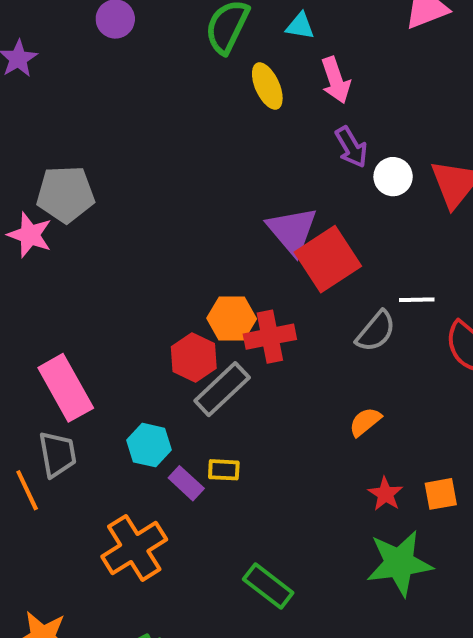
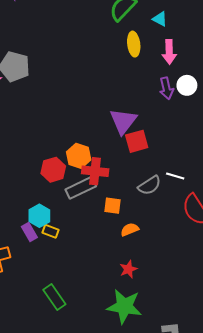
white circle: (393, 177) -> (187, 85), moved
red square: (328, 259) -> (137, 141), size x0.7
gray rectangle: (222, 389) -> (81, 188), moved
cyan hexagon: (149, 445) -> (39, 216), moved
orange square: (441, 494) -> (113, 206), moved

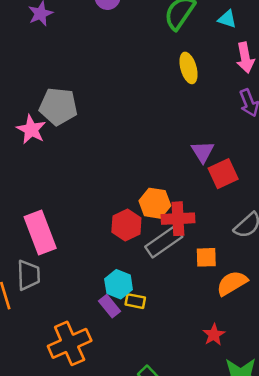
yellow ellipse: (134, 44) -> (189, 68), moved
purple triangle: (123, 121) -> (203, 152), size x0.7
orange semicircle: (130, 229) -> (232, 283), size x1.4
red star: (128, 269) -> (214, 335), moved

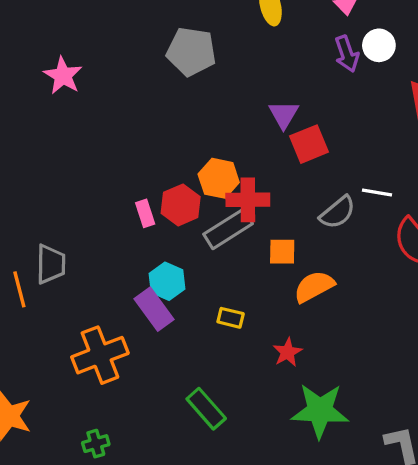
gray pentagon: (58, 106) -> (191, 52), moved
pink rectangle: (40, 233) -> (145, 213), moved, size x0.5
yellow rectangle: (135, 301) -> (231, 318), moved
purple rectangle: (110, 306) -> (154, 309), size x1.4

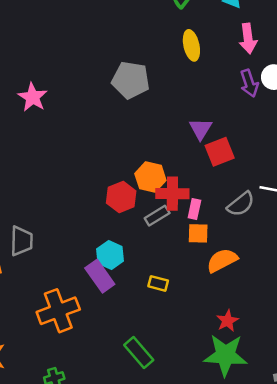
pink rectangle: (145, 213) -> (194, 209), moved, turned 30
gray rectangle: (228, 229) -> (157, 216), size x0.7
red star: (287, 352) -> (227, 321), moved

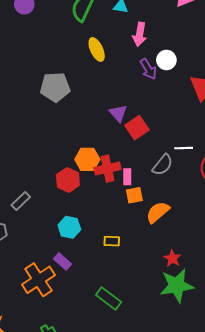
pink arrow: (248, 39) -> (140, 34), turned 30
gray rectangle: (157, 216) -> (21, 201), moved
purple rectangle: (100, 276) -> (62, 261), moved, size x0.7

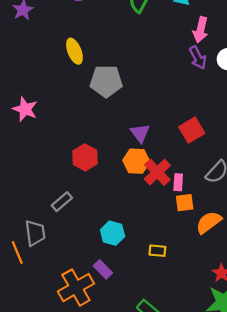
yellow ellipse: (97, 49) -> (74, 51), moved
purple arrow: (148, 69) -> (198, 58), moved
purple triangle: (118, 113) -> (140, 133), moved
red cross: (107, 169) -> (157, 172), turned -35
red hexagon: (68, 180) -> (85, 157), moved

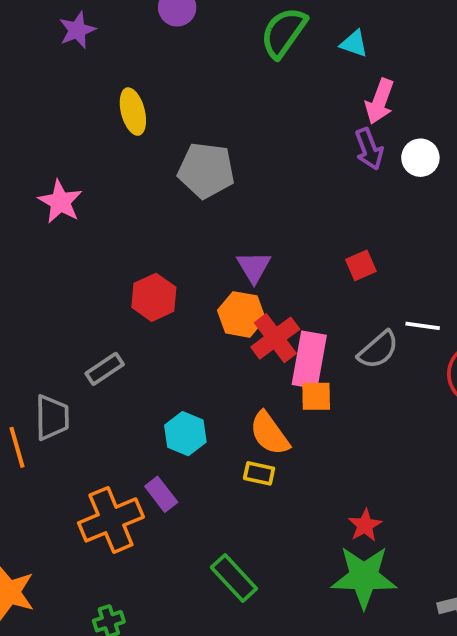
yellow ellipse: (74, 51) -> (133, 112), moved
red square: (192, 130) -> (361, 265), moved, size x0.7
pink rectangle: (178, 182) -> (309, 360), size x1.8
orange semicircle: (209, 222) -> (269, 433), moved, turned -96

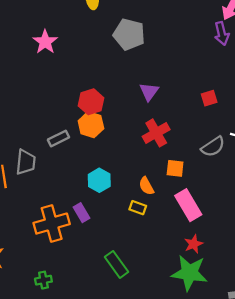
orange hexagon: (241, 314) -> (91, 125), moved
pink rectangle: (309, 360) -> (188, 205), moved, turned -48
orange semicircle: (269, 433) -> (146, 186), size x0.7

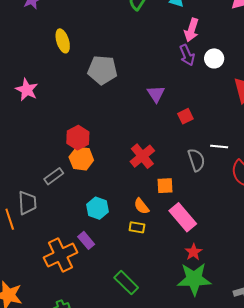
purple triangle: (149, 92) -> (156, 94), moved
gray semicircle: (213, 147) -> (196, 160), turned -65

